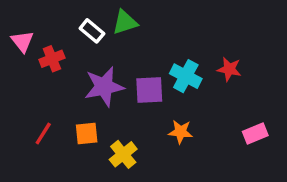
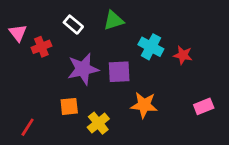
green triangle: (125, 22) -> (114, 20), moved
cyan cross: (186, 76) -> (151, 47), moved
orange star: (181, 132) -> (144, 105), size x1.4
red line: (43, 133) -> (28, 127), moved

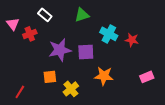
white rectangle: (73, 25) -> (45, 15), moved

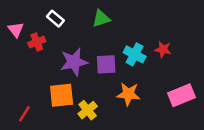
cyan cross: (109, 34) -> (135, 54), moved
orange square: (50, 77) -> (62, 95), size x1.5
pink rectangle: (147, 77) -> (182, 95), size x1.5

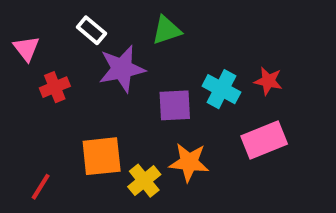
red cross: (37, 42) -> (55, 87), moved
purple star: (74, 62) -> (122, 69), moved
orange star: (128, 94) -> (189, 162), moved
pink rectangle: (182, 95) -> (264, 140), moved

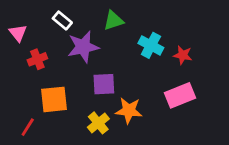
cyan cross: (221, 89) -> (151, 45), moved
purple square: (175, 105) -> (104, 84), moved
orange square: (102, 156) -> (54, 99), moved

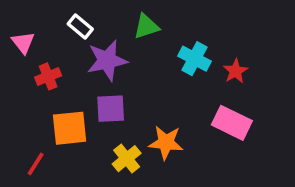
red star: (183, 55) -> (235, 71), turned 30
purple square: (104, 84) -> (111, 109), moved
pink rectangle: (180, 95) -> (232, 123), turned 48

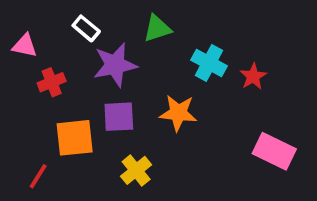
pink triangle: (23, 43) -> (25, 46), turned -40
pink rectangle: (232, 123) -> (274, 151), moved
orange star: (166, 142) -> (178, 113), moved

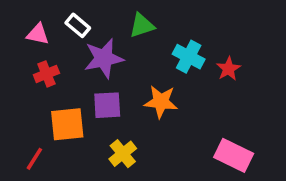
pink triangle: (25, 46) -> (38, 34), moved
pink rectangle: (274, 151) -> (234, 155), moved

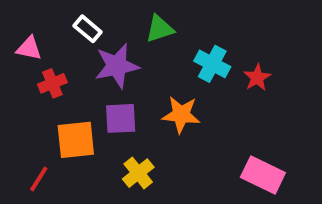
pink triangle: (38, 34) -> (29, 48), moved

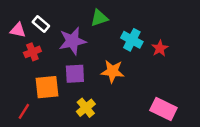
white rectangle: (88, 29) -> (41, 24), moved

